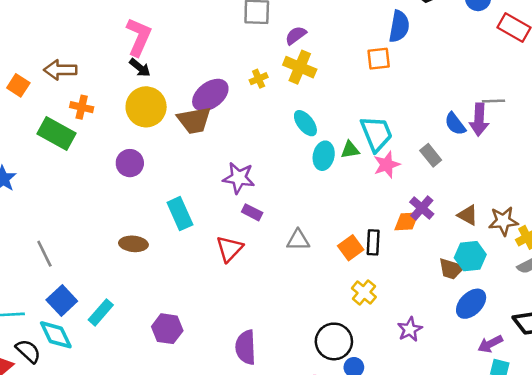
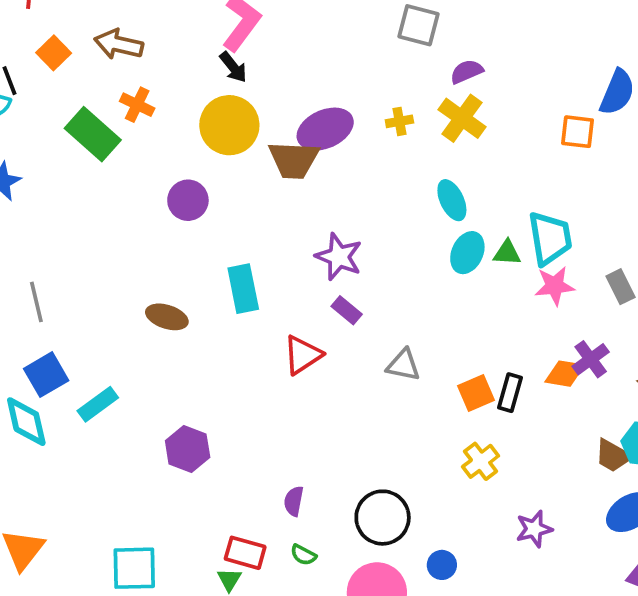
black circle: (334, 341) -> (383, 518), moved
purple semicircle: (246, 347) -> (294, 501), size x0.6

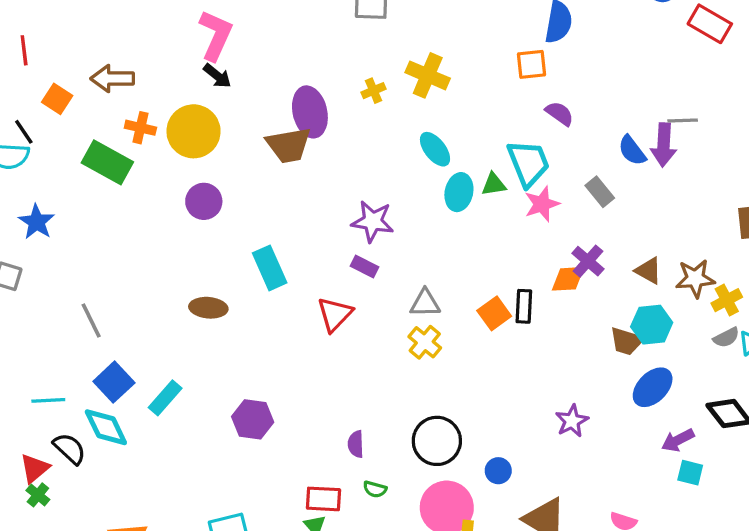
purple semicircle: (467, 72) -> (560, 114), moved, turned 72
yellow circle: (229, 125) -> (194, 131), moved
purple ellipse: (325, 129) -> (310, 112), turned -66
purple star: (339, 257) -> (373, 221), moved
yellow cross: (481, 461) -> (425, 342), moved

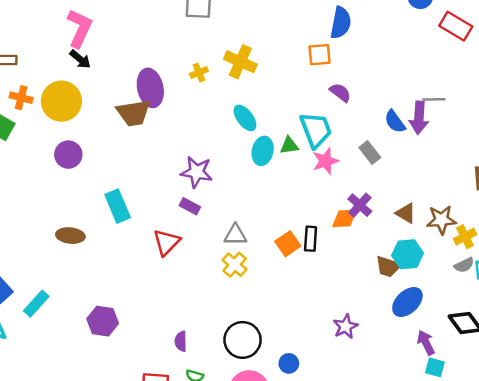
purple arrow: (678, 440) -> (426, 343), turned 90

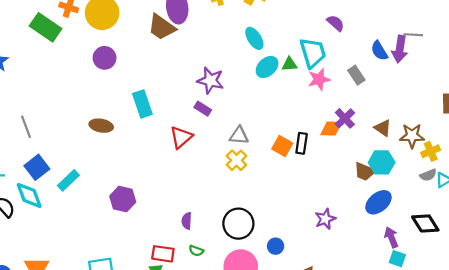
brown trapezoid: (134, 113) -> (162, 27), turned 40
cyan ellipse: (263, 151) -> (267, 67), turned 30
orange square: (288, 244) -> (282, 146), turned -30

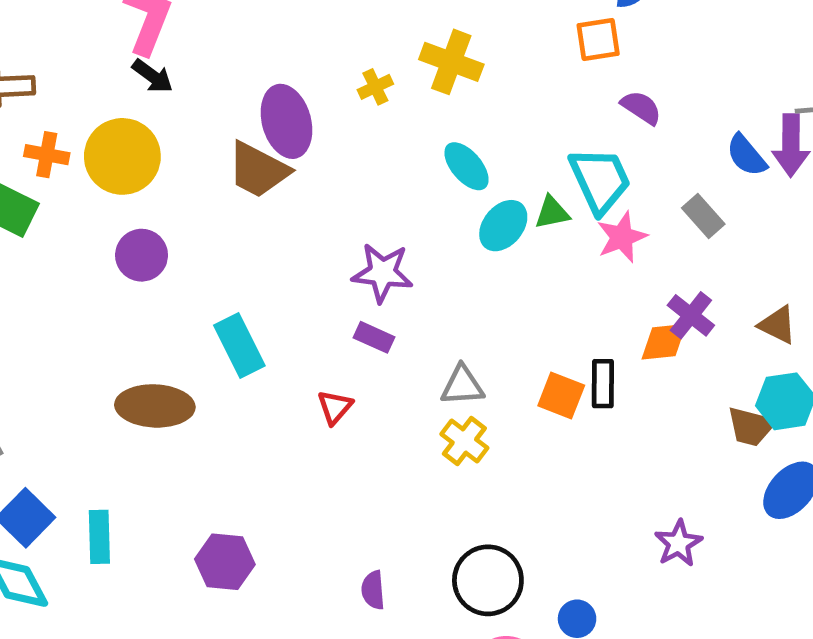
brown ellipse: (101, 126) -> (155, 406), size x1.4
red triangle: (181, 137) -> (335, 407), size x0.7
cyan rectangle: (68, 180) -> (99, 537), turned -40

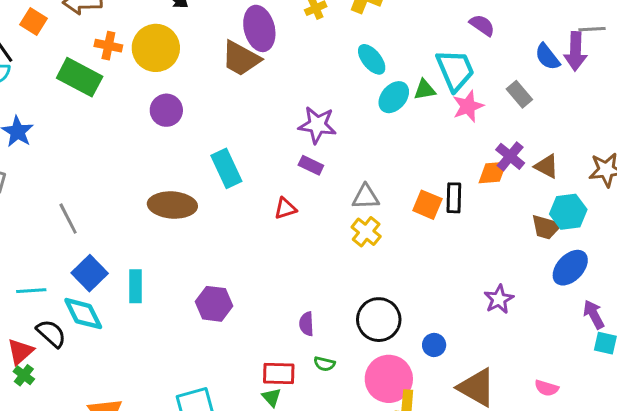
brown triangle: (778, 325) -> (546, 166), moved
red triangle: (335, 407) -> (285, 208), turned 30

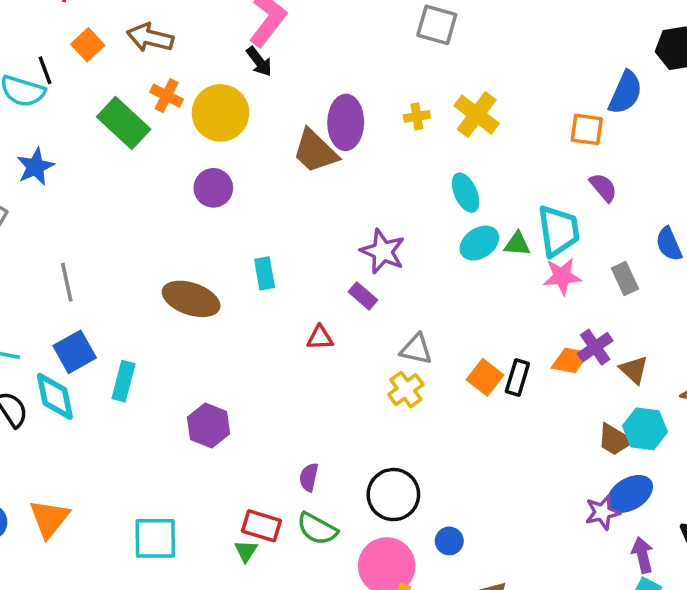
cyan rectangle: (226, 168) -> (265, 273), size x0.7
purple star: (499, 299) -> (603, 512), moved
green semicircle: (324, 364) -> (317, 529), size x1.6

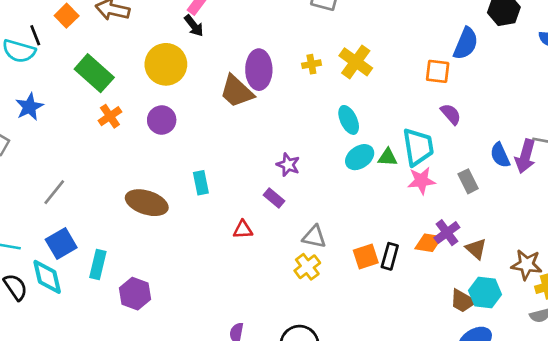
orange cross: (167, 96) -> (110, 116), moved, turned 30
purple star: (383, 251) -> (288, 165), size x0.7
gray line: (67, 282) -> (54, 192), turned 52
orange square: (485, 377) -> (366, 257), turned 35
purple hexagon: (208, 426) -> (135, 294), moved

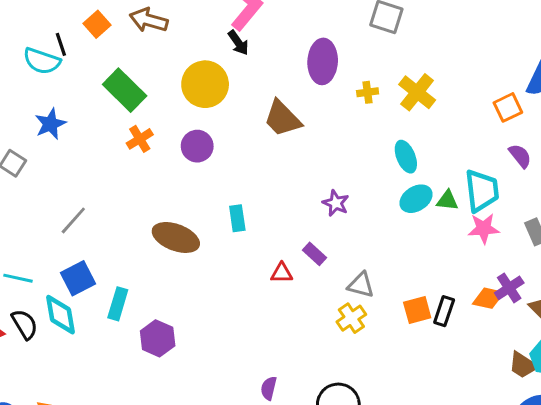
purple ellipse: (259, 70) -> (323, 61), moved
orange square: (438, 71) -> (508, 107), turned -35
purple rectangle: (274, 198) -> (315, 254), moved

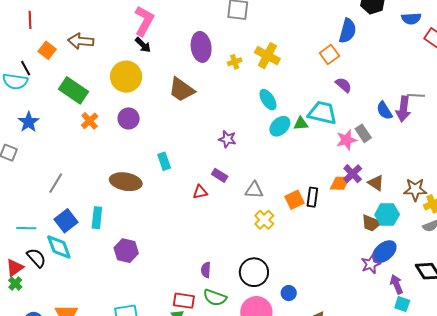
cyan trapezoid: (482, 191) -> (322, 113), turned -60
pink star: (484, 228) -> (346, 140), moved
cyan rectangle: (118, 304) -> (97, 218), moved
yellow cross: (351, 318) -> (264, 220), moved

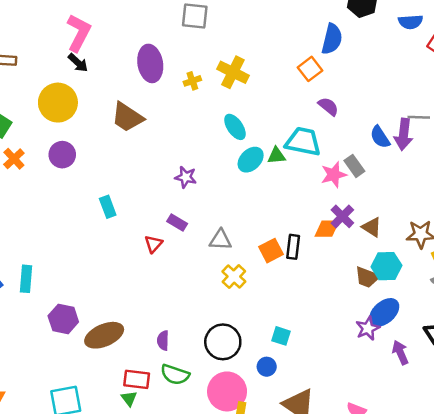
brown ellipse: (126, 182) -> (104, 335), moved, turned -32
red triangle: (200, 192) -> (153, 244), turned -35
cyan square: (402, 304) -> (281, 336), moved

